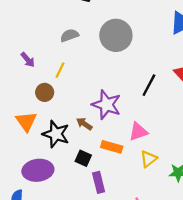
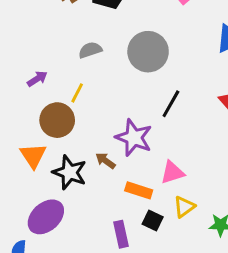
purple arrow: (28, 60) -> (37, 79), turned -84
black line: (149, 85) -> (171, 104), moved
brown circle: (45, 92) -> (57, 120), size x1.5
black square: (83, 158) -> (153, 221), moved
purple ellipse: (38, 170) -> (46, 217), turned -36

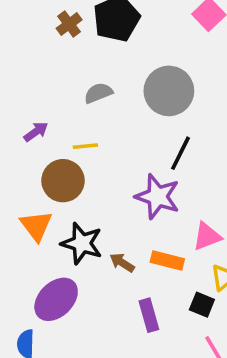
yellow line: (77, 93) -> (85, 146), turned 60
black line: (171, 104) -> (181, 153), moved
brown arrow: (105, 161) -> (122, 263), moved
black square: (153, 221) -> (202, 305), moved

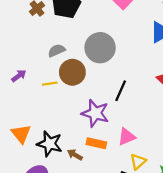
black line: (181, 153) -> (121, 91), moved
brown circle: (63, 181) -> (72, 72), moved
orange rectangle: (167, 261) -> (96, 143), moved

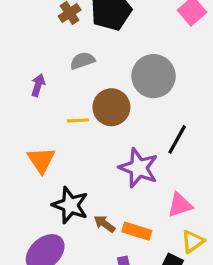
gray semicircle: (57, 50) -> (82, 61), moved
purple arrow: (19, 76) -> (38, 85), moved, turned -40
orange triangle: (21, 134) -> (41, 160), moved
orange rectangle: (96, 143) -> (137, 231), moved

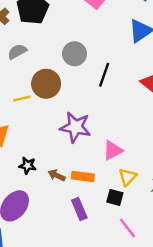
gray circle: (154, 76) -> (75, 54), size x0.7
black line: (177, 139) -> (104, 75), moved
black star: (70, 205) -> (28, 165), size x0.6

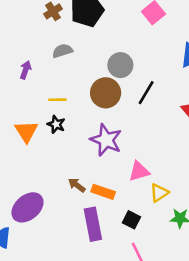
brown circle: (46, 84) -> (106, 93), moved
black star: (28, 165) -> (56, 124), moved
yellow triangle: (128, 177) -> (159, 193), moved
purple rectangle: (79, 209) -> (93, 224), size x1.4

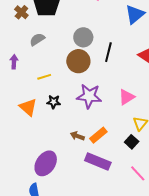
black star: (56, 124) -> (54, 102), moved
pink triangle: (139, 171) -> (127, 97), moved
orange rectangle: (103, 192) -> (98, 135), turned -42
black square: (131, 220) -> (132, 142), moved, turned 32
purple rectangle: (93, 224) -> (98, 161), turned -40

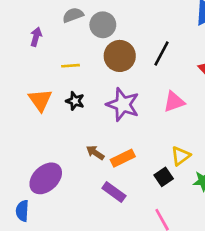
gray circle: (83, 37) -> (103, 25), moved
pink triangle: (127, 97) -> (174, 102), moved
purple rectangle: (98, 161) -> (114, 192), size x0.7

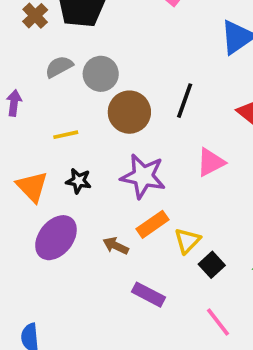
yellow triangle: (181, 156) -> (187, 241), moved
orange rectangle: (123, 158) -> (152, 224), moved
purple ellipse: (46, 178) -> (56, 238), moved

